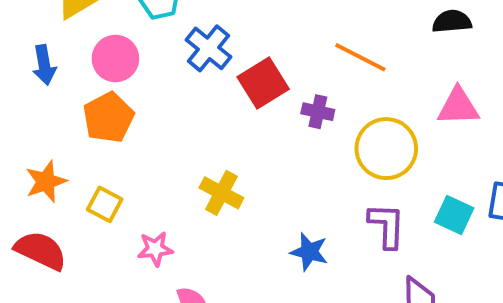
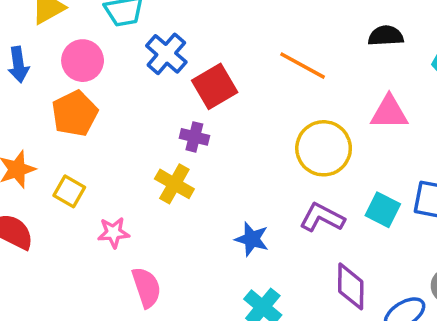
purple cross: (318, 112) -> (194, 137), moved
purple L-shape: (387, 226) -> (322, 218), turned -66

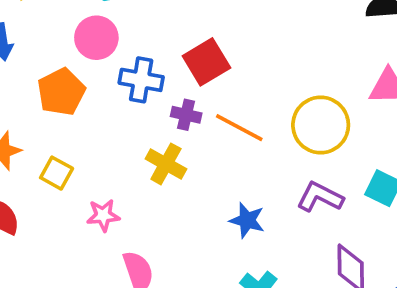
blue cross: (166, 54) -> (141, 80), moved, turned -30
pink circle: (83, 61) -> (96, 38), moved
orange line: (303, 66) -> (239, 128), moved

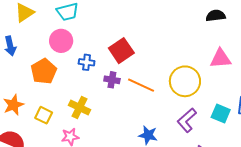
blue cross: (141, 80) -> (87, 62), size x0.7
yellow cross: (166, 164) -> (80, 107), moved
purple L-shape: (320, 197) -> (187, 120), turned -65

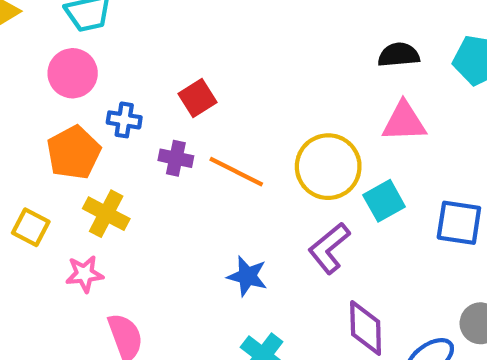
black semicircle: (216, 16) -> (399, 55), moved
red square: (121, 51) -> (198, 98), size x0.7
orange pentagon: (44, 71) -> (74, 153), moved
cyan square: (221, 114) -> (384, 201), moved, turned 36

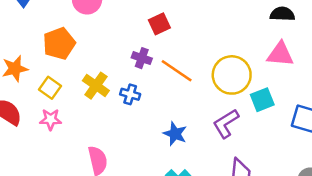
blue cross: (124, 120) -> (130, 94), moved
orange pentagon: (74, 153) -> (59, 43), moved
pink star: (84, 274) -> (51, 119), moved

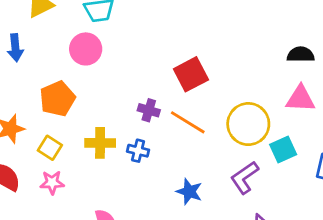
red square: (159, 24) -> (191, 74), moved, size x1.4
yellow cross: (96, 86) -> (100, 143), turned -32

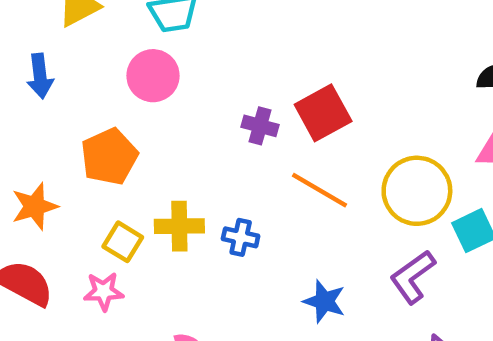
purple cross: (149, 110) -> (260, 126), moved
yellow square: (50, 148) -> (123, 242), moved

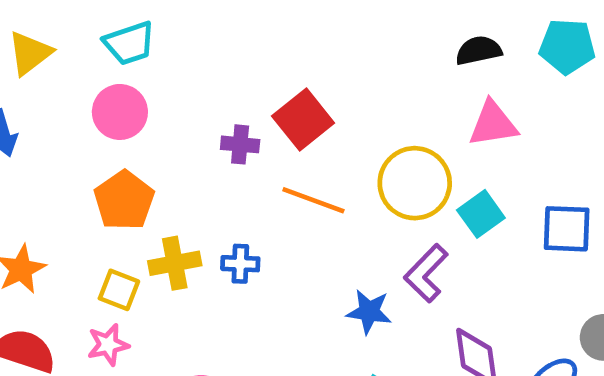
orange pentagon: (109, 157) -> (124, 200), moved
blue star: (324, 301) -> (369, 312), moved

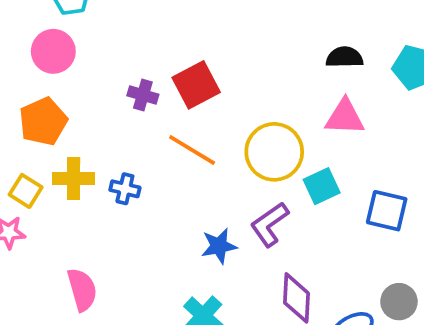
blue star: (369, 312) -> (219, 246), turned -30

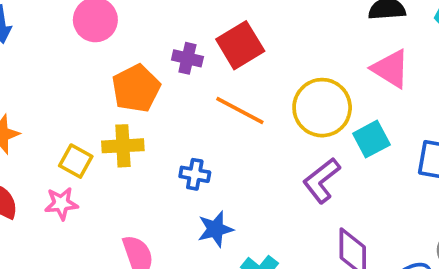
pink triangle: (345, 117) -> (391, 69), turned 33
orange pentagon: (43, 121) -> (136, 88), moved
blue cross: (125, 189) -> (195, 174), moved
blue star: (219, 246) -> (215, 229), moved

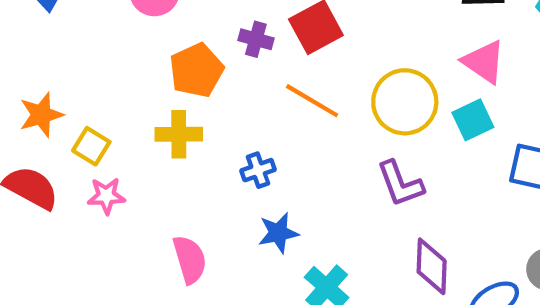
cyan square: (371, 139) -> (473, 120), moved
yellow square: (76, 161) -> (91, 146), moved
blue cross: (195, 174) -> (258, 170), turned -32
purple L-shape: (322, 180) -> (400, 184), turned -75

